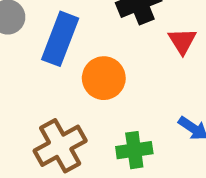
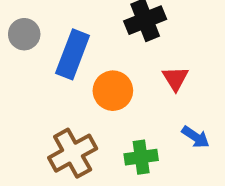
red triangle: (182, 41) -> (175, 79), moved

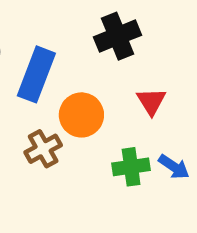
brown cross: (73, 153) -> (43, 149), moved, size x0.7
green cross: (141, 157) -> (131, 167), moved

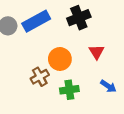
blue rectangle: (36, 74) -> (36, 21), moved, turned 40
green cross: (131, 167) -> (69, 90), moved

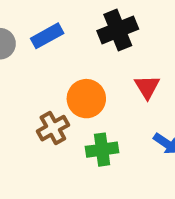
blue rectangle: (36, 21) -> (47, 36), size x0.7

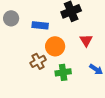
blue rectangle: (47, 36) -> (40, 25), moved, turned 35

